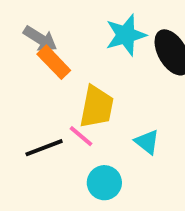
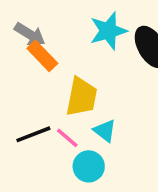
pink line: (81, 136) -> (67, 138), moved
cyan triangle: (147, 142) -> (105, 131), moved

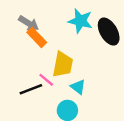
cyan star: (108, 31) -> (80, 21), turned 30
pink line: (67, 138) -> (46, 80), moved

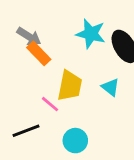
cyan triangle: (78, 87) -> (110, 87), moved
black line: (31, 89) -> (26, 131), moved

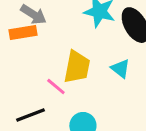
orange rectangle: (39, 53) -> (23, 33), moved, turned -55

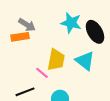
cyan triangle: (120, 69) -> (85, 61), size x1.5

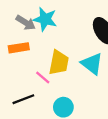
cyan star: (71, 23) -> (45, 19), moved
orange rectangle: (20, 37) -> (19, 48), moved

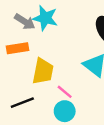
yellow trapezoid: (59, 63) -> (43, 71), moved
pink line: (43, 77) -> (65, 92), moved

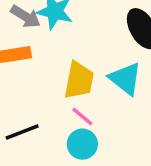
yellow trapezoid: (43, 71) -> (79, 80), moved

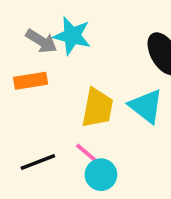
pink line: (82, 117) -> (87, 153), moved

